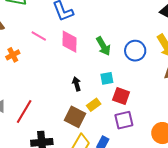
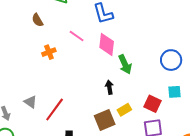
green arrow: (103, 46) -> (125, 64), moved
cyan square: (107, 78) -> (174, 92), moved
brown square: (75, 117) -> (105, 120), turned 35

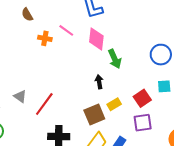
orange cross: (49, 52) -> (45, 38), moved, turned 32
red square: (152, 104) -> (142, 98), turned 30

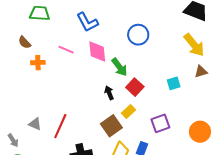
orange cross: (45, 38) -> (38, 63), moved
blue circle: (161, 55) -> (138, 35), moved
red square: (142, 98) -> (135, 87), moved

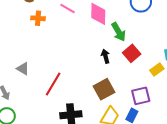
yellow rectangle: (128, 112) -> (157, 70), moved
purple square: (160, 123) -> (141, 96), moved
gray triangle: (35, 124) -> (23, 69), moved

